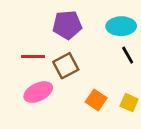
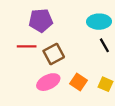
purple pentagon: (67, 25) -> (41, 21), moved
pink ellipse: (38, 92) -> (48, 82), moved

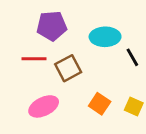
cyan ellipse: (99, 22) -> (105, 37), moved
pink ellipse: (48, 82) -> (44, 106), moved

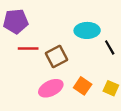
purple pentagon: (52, 26) -> (16, 21), moved
pink ellipse: (44, 106) -> (51, 88), moved

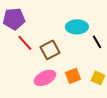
red line: (28, 49) -> (25, 43), turned 48
orange square: (83, 86) -> (73, 76), turned 35

